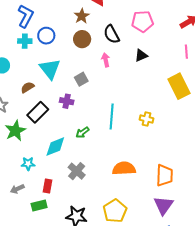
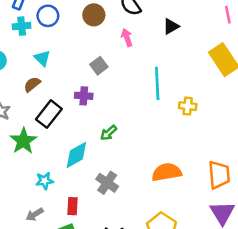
cyan triangle: (50, 69) -> (42, 58), moved, size x0.6
cyan line: (112, 116) -> (157, 83), moved

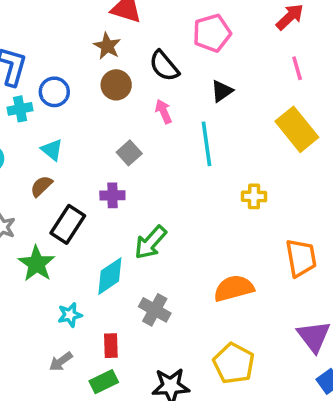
cyan line: (157, 83) -> (206, 144), moved
green arrow: (109, 133) -> (151, 242), size x1.5
orange trapezoid: (219, 175) -> (301, 258), moved

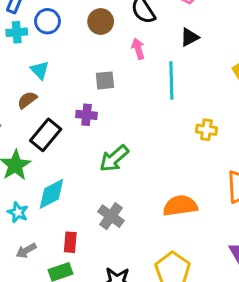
gray square: (129, 153) -> (105, 80), turned 30
cyan diamond: (110, 276) -> (51, 194), moved
cyan star: (70, 315) -> (18, 212), moved, turned 30

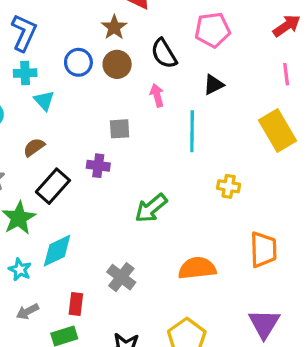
blue circle: (47, 21) -> (78, 62), moved
cyan triangle: (40, 70) -> (44, 101), moved
green arrow: (114, 158) -> (151, 208), moved

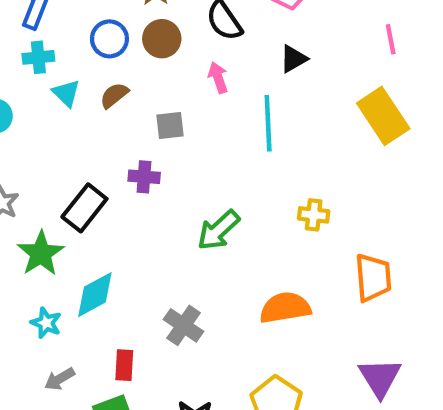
brown semicircle: (34, 147) -> (114, 95), moved
yellow cross: (229, 186) -> (314, 215), moved

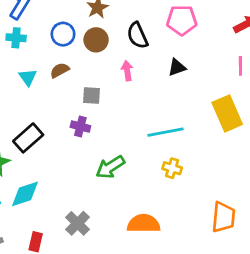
cyan triangle: (66, 93) -> (28, 77), moved
cyan line: (268, 123) -> (166, 132), moved, turned 72
purple cross: (144, 177) -> (80, 127), moved
orange trapezoid: (373, 278) -> (223, 217), moved

